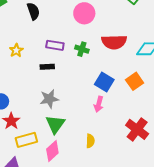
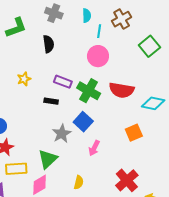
green cross: (82, 49) -> (89, 91), size x1.6
blue square: (104, 82) -> (83, 122), moved
gray star: (49, 99) -> (62, 134), moved, turned -30

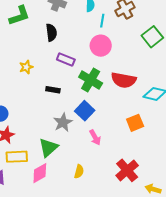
purple rectangle: (63, 82) -> (66, 59), moved
pink arrow: (94, 148) -> (95, 137), turned -56

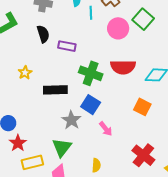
pink circle: (101, 46) -> (118, 28), moved
purple rectangle: (66, 59) -> (67, 46), moved
black rectangle: (53, 90) -> (55, 90), size x1.6
orange square: (135, 123) -> (142, 107), turned -30

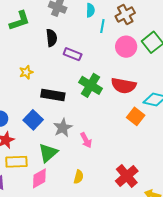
blue square: (91, 105) -> (33, 120), moved
orange square: (142, 107) -> (136, 116), moved
pink arrow: (106, 129) -> (86, 140), moved

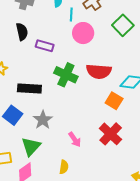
pink circle: (126, 47) -> (83, 33), moved
pink arrow: (86, 140) -> (75, 139), moved
red cross: (127, 176) -> (111, 134), moved

